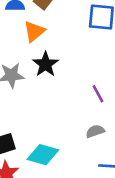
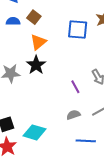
orange triangle: (34, 31) -> (38, 42), moved

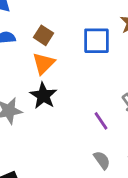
brown square: (34, 17) -> (43, 35), moved
gray semicircle: (73, 115) -> (102, 160), turned 80

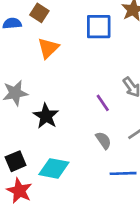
brown square: (43, 35) -> (39, 13), moved
black star: (43, 96) -> (46, 116), moved

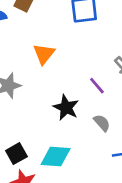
orange triangle: (48, 48) -> (44, 54), moved
black star: (46, 116) -> (66, 108), moved

